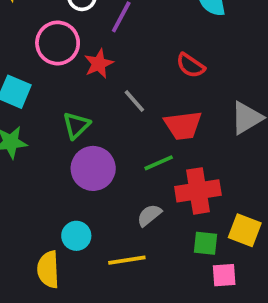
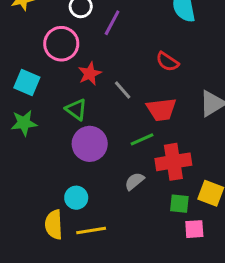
red star: (99, 64) -> (90, 74), moved
green triangle: (76, 125) -> (76, 109), turned -40
yellow line: (127, 260) -> (91, 231), moved

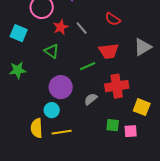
gray line: (123, 90) -> (82, 28), moved
green star: (24, 123) -> (18, 70), moved
green line: (142, 139) -> (88, 66), moved
purple circle: (90, 144) -> (61, 87), moved
green square: (179, 204) -> (113, 125), moved

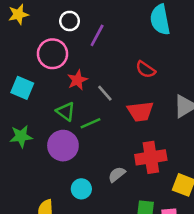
gray line: (82, 28) -> (105, 93), moved
green line: (88, 66) -> (91, 123), moved
purple circle: (61, 87) -> (63, 146), moved
cyan circle: (52, 110) -> (81, 189), moved

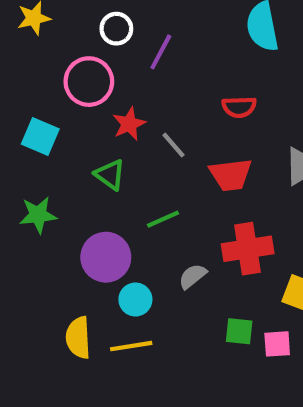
red semicircle: (146, 70) -> (239, 107), turned -36
green line: (91, 123) -> (163, 219), moved
purple circle: (63, 146) -> (106, 257), moved

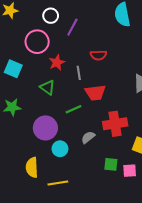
red semicircle: (239, 107) -> (98, 55), moved
gray line: (174, 145) -> (79, 73), turned 32
red trapezoid: (231, 175) -> (95, 93), moved
yellow line: (131, 346) -> (58, 183), moved

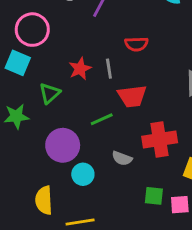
pink circle: (37, 42) -> (32, 30), moved
red star: (57, 62) -> (80, 69), moved
green triangle: (47, 87) -> (50, 93), moved, turned 42
gray semicircle: (88, 137) -> (122, 158), turned -120

